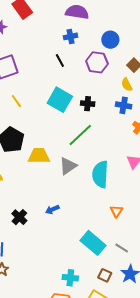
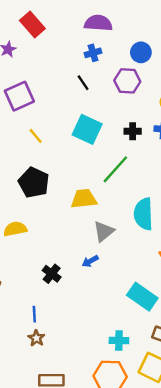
black cross: (88, 104) -> (133, 131), moved
yellow trapezoid: (39, 156) -> (84, 199), moved
gray triangle: (68, 166) -> (104, 231), moved

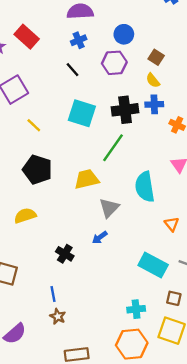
red rectangle: (32, 25) -> (27, 37), moved
black cross: (133, 131) -> (125, 110), size x1.6

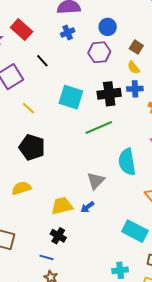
black line: (73, 70) -> (42, 61), moved
green line: (113, 148) -> (99, 127), turned 32
yellow trapezoid: (87, 179) -> (62, 206), moved
black cross: (65, 254) -> (58, 236), moved
blue line: (53, 294) -> (46, 257), turned -64

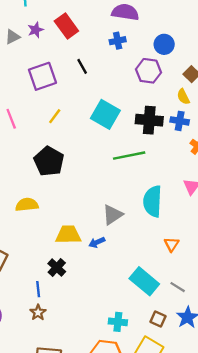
yellow line: (28, 108) -> (55, 116), turned 72
blue line: (46, 257) -> (38, 289), turned 56

